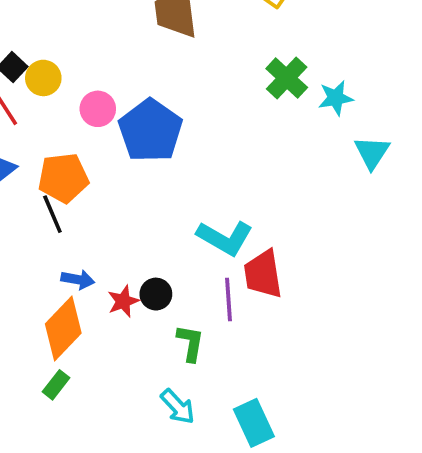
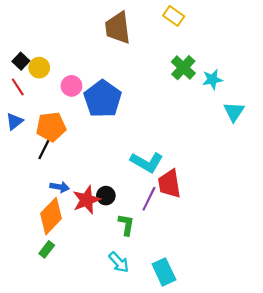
black line: (52, 214) -> (45, 148), turned 50
purple line: (229, 299) -> (149, 199), turned 30
red star: (123, 301) -> (87, 200), size x1.5

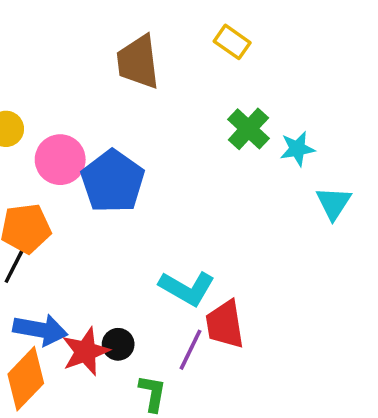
pink circle: (71, 86) -> (60, 160), size x1.4
blue arrow: (60, 187) -> (40, 330), size x1.6

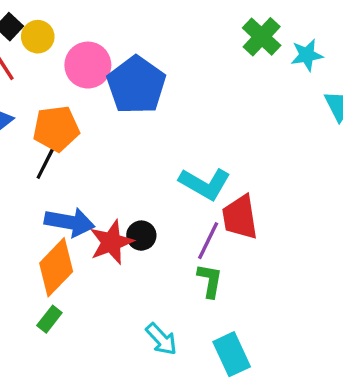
green L-shape: (153, 393) -> (210, 281), moved

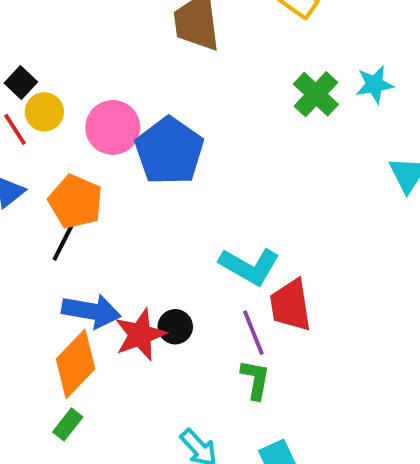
yellow circle: (38, 37) -> (44, 112), moved
cyan star: (307, 55) -> (375, 84), moved
orange pentagon: (56, 129) -> (76, 202), turned 30
purple line: (208, 241) -> (253, 333), turned -48

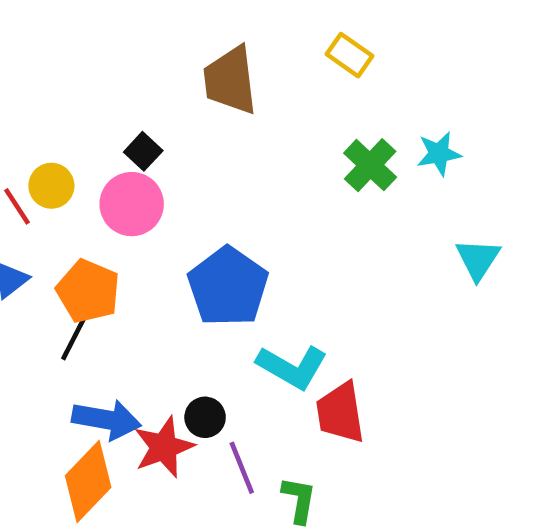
black square: (21, 82) -> (143, 151), moved
blue pentagon: (169, 151) -> (228, 287), moved
black circle: (175, 327) -> (205, 417), moved
purple line: (253, 333) -> (242, 468), moved

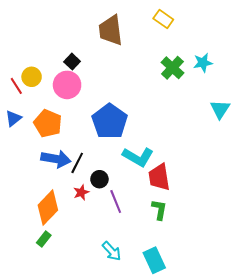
black line: (74, 337) -> (77, 163), moved
blue arrow: (106, 420) -> (56, 159), moved
red star: (164, 447) -> (81, 192), size x0.6
green L-shape: (299, 500) -> (159, 210), moved

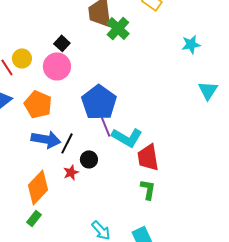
green cross: (172, 68) -> (118, 28), moved
purple line: (116, 201) -> (105, 125), moved

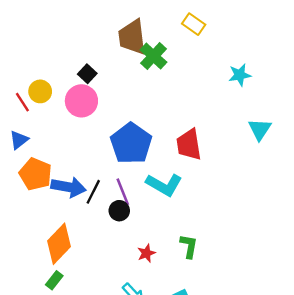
orange pentagon: (38, 104) -> (35, 174), moved
purple line: (105, 125) -> (123, 192), moved
red trapezoid: (148, 157) -> (189, 145), moved
red star: (71, 172) -> (146, 253), moved

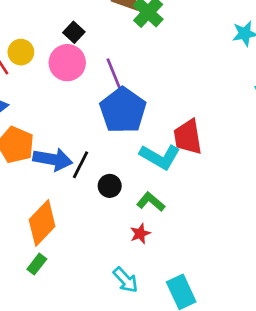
red trapezoid: (189, 145) -> (188, 137), moved
purple line: (123, 192) -> (114, 73), moved
green L-shape: (189, 246) -> (151, 202), moved, turned -60

